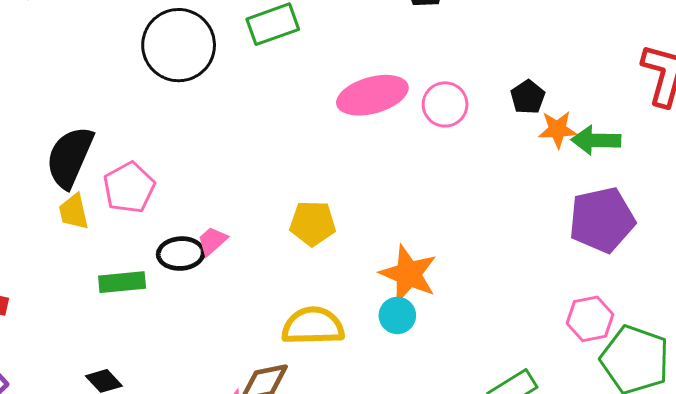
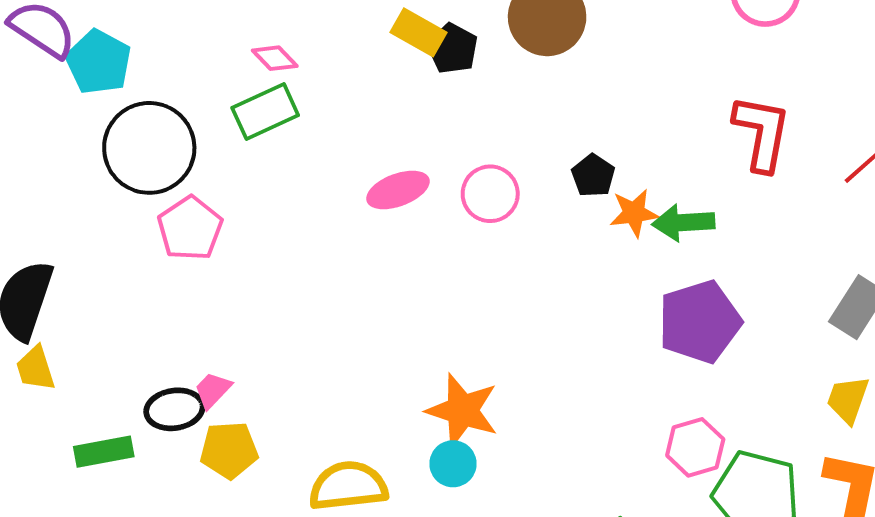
pink ellipse: (372, 95) -> (398, 190), size x0.7
pink pentagon: (129, 188) -> (190, 228), moved
yellow pentagon: (313, 223) -> (229, 450), moved

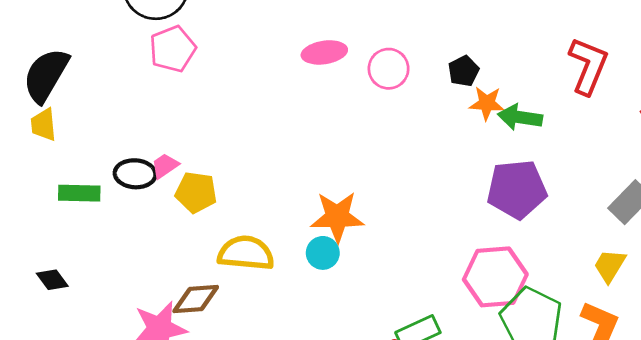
orange star: (462, 410) -> (337, 217), turned -30
pink hexagon: (695, 447) -> (495, 277), size x1.5
yellow pentagon: (229, 450) -> (196, 192), moved

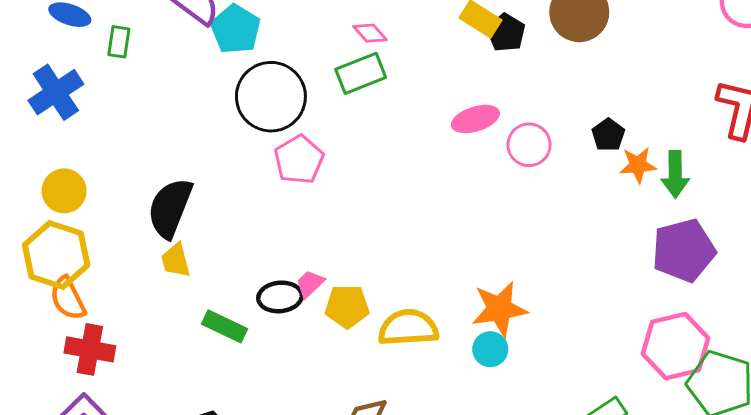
pink ellipse: (324, 52) -> (475, 119), moved
green arrow: (520, 117) -> (675, 174), turned -90
green rectangle: (79, 193) -> (224, 326), turned 33
yellow semicircle: (246, 253) -> (408, 328), moved

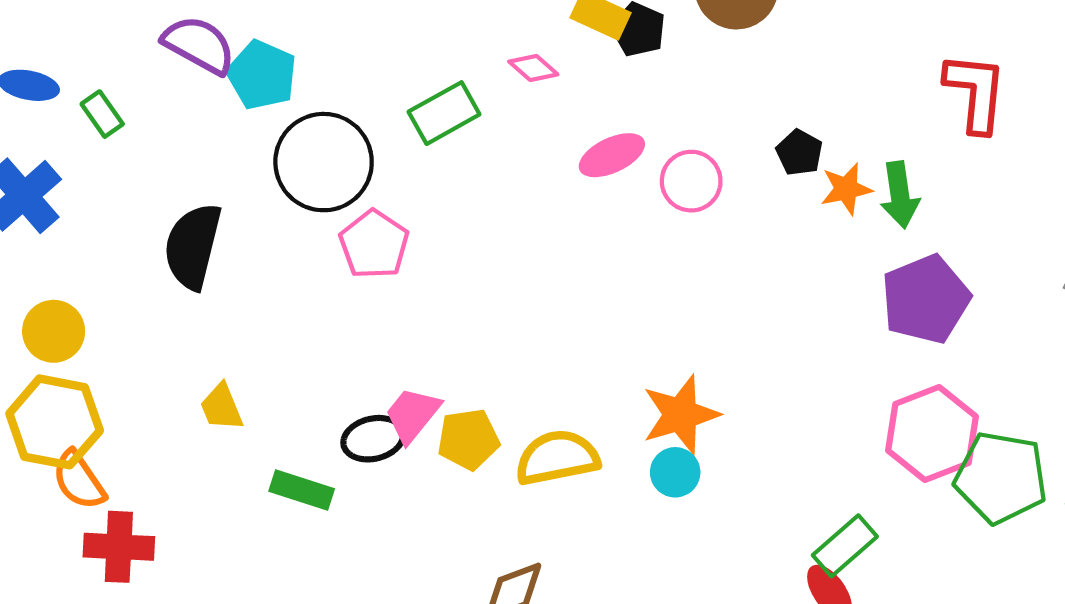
pink diamond: (370, 33) -> (533, 68), moved
green rectangle: (119, 42) -> (102, 114), turned -36
black semicircle: (170, 208) -> (193, 246), moved
pink trapezoid: (310, 284) -> (412, 415), size x1.4

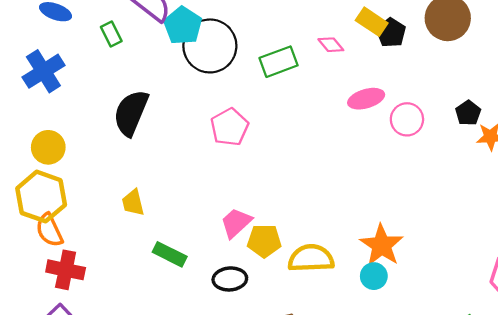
green rectangle: (102, 114) -> (111, 34), moved
black circle: (324, 162) -> (210, 46), moved
orange star: (681, 415) -> (382, 245), turned -30
black ellipse: (373, 439) -> (230, 279), moved

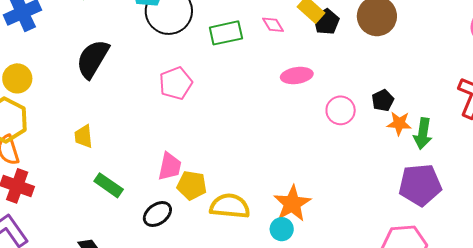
pink circle: (407, 119) -> (341, 110), moved
pink trapezoid: (236, 223) -> (170, 166), turned 136
black ellipse: (230, 279) -> (157, 214), turned -40

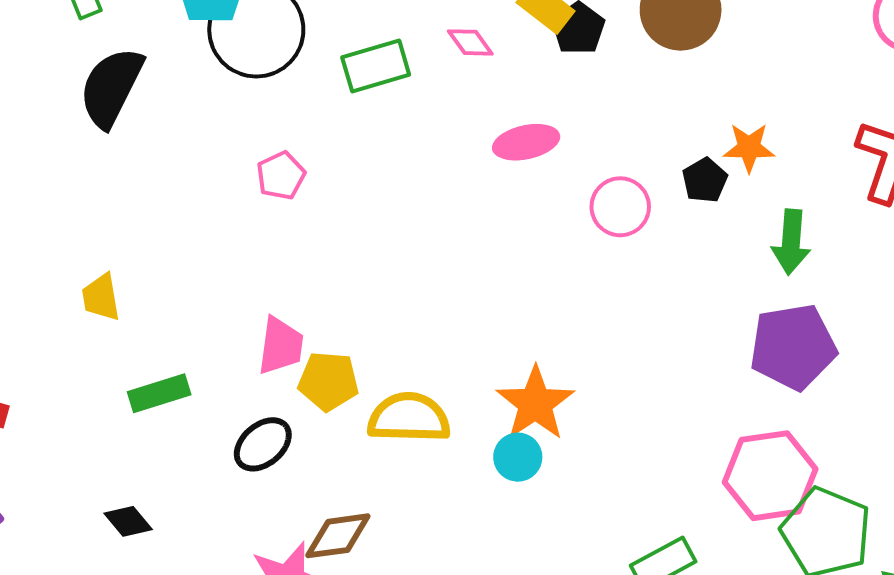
black semicircle: (93, 59) -> (111, 87), moved
pink pentagon: (176, 83) -> (281, 176), size x0.7
orange star: (399, 123) -> (749, 148), moved
green rectangle: (109, 185) -> (159, 393), turned -48

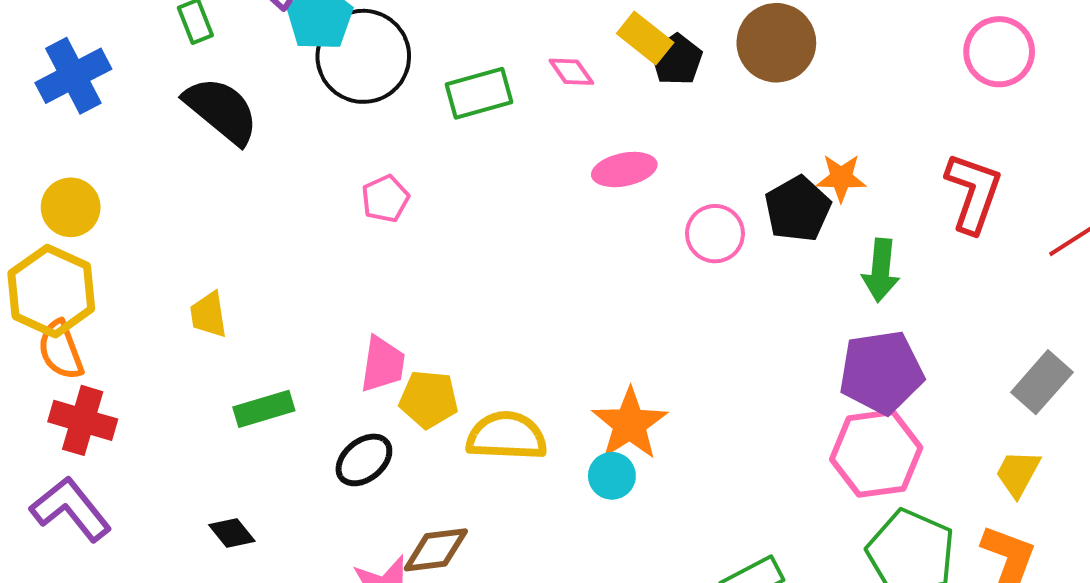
black semicircle: (111, 87) -> (221, 110), turned 102
black pentagon: (705, 180) -> (798, 209), size x1.5
pink hexagon: (770, 476) -> (876, 453), moved

